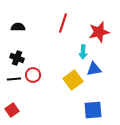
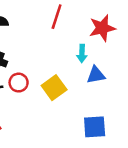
yellow square: (73, 80) -> (54, 88), moved

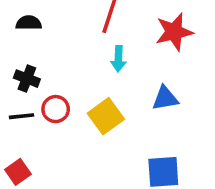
cyan arrow: (82, 53) -> (118, 59), moved

